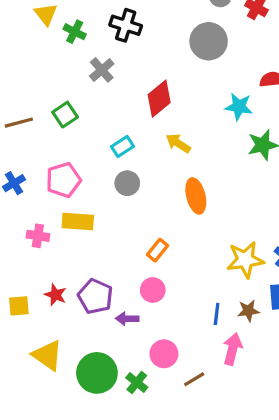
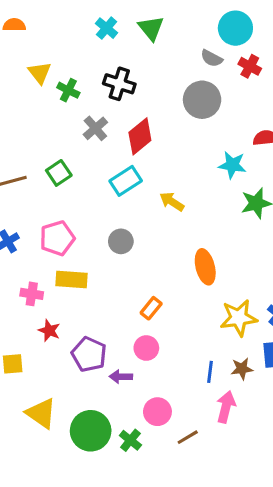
red diamond: (159, 99) -> (140, 136), moved
cyan rectangle: (122, 146) -> (126, 181), moved, size x1.4
orange ellipse: (196, 196) -> (205, 267), moved
red star: (55, 295) -> (49, 330), moved

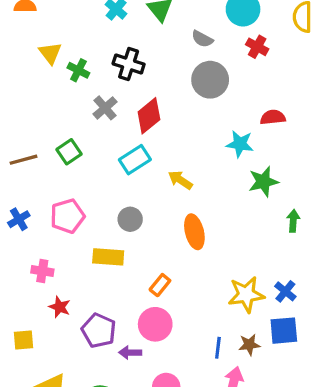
gray semicircle: (212, 58) -> (202, 39), moved
orange ellipse: (205, 267) -> (194, 232), moved
yellow rectangle: (72, 280) -> (108, 257), moved
pink circle: (146, 348) -> (155, 324), size x1.4

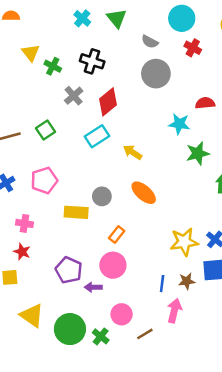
gray circle: (130, 219) -> (102, 196), moved
orange ellipse: (194, 232) -> (144, 193), turned -35
red star: (60, 307) -> (22, 252), moved

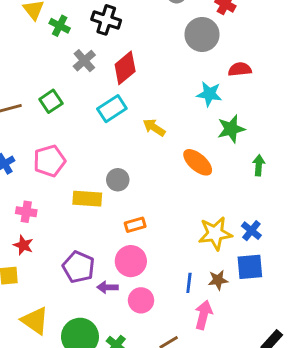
gray circle: (156, 74) -> (202, 34), moved
orange ellipse: (144, 193) -> (198, 162), moved
orange rectangle: (117, 234) -> (135, 225), turned 35
pink circle: (122, 314) -> (141, 300), moved

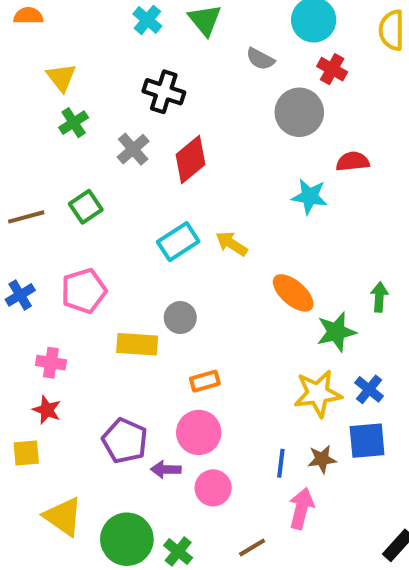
green cross: (60, 26) -> (74, 123), moved, turned 30
cyan rectangle: (112, 109) -> (178, 242), moved
green star: (231, 129) -> (336, 332), moved

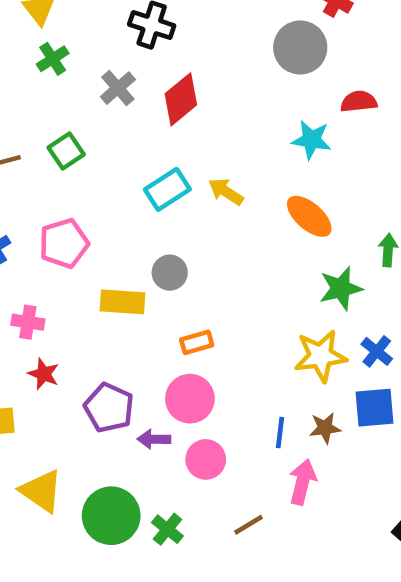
orange ellipse: (293, 293) -> (309, 216), moved
red star: (47, 410) -> (44, 374), moved

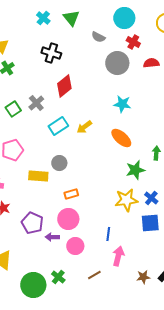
gray cross: (118, 88) -> (36, 103), moved
red semicircle: (359, 102) -> (151, 63), moved
yellow arrow: (226, 192) -> (84, 127), turned -70
brown star: (325, 428) -> (143, 277), moved
green circle: (111, 516) -> (33, 285), moved

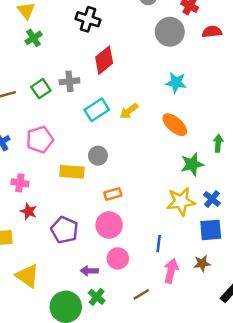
gray cross: (36, 103) -> (69, 81), turned 35
purple arrow: (52, 237) -> (89, 271), moved
brown star: (143, 277) -> (202, 263), moved

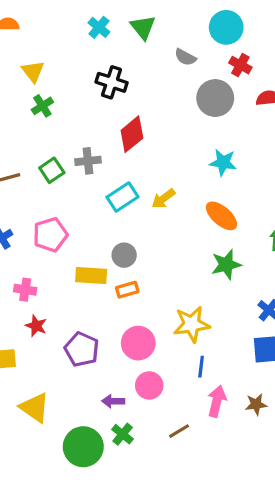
green star: (192, 164) -> (226, 265), moved
orange rectangle: (113, 194) -> (127, 290), moved
yellow star: (181, 201) -> (192, 324), moved
brown star: (202, 263) -> (256, 404), moved

